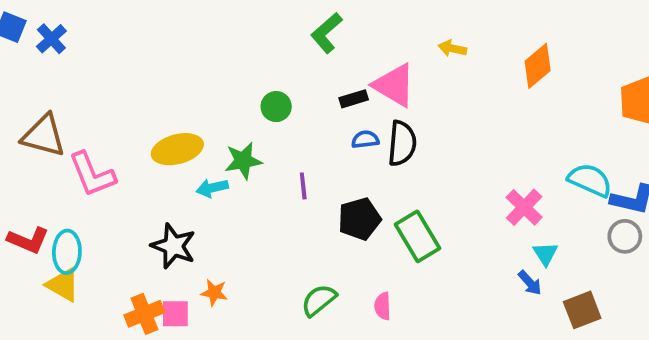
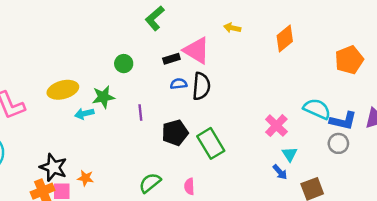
black star: (173, 246) -> (53, 167), moved

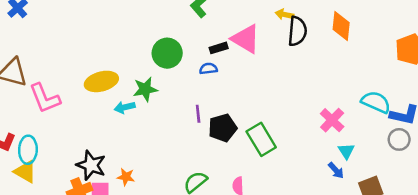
orange diamond: (285, 38) -> (341, 26), turned -44
green circle: (124, 64) -> (167, 53), size x1.5
blue semicircle: (179, 84) -> (208, 69), moved
black semicircle: (201, 86) -> (297, 31), moved
purple line: (140, 112) -> (198, 114), moved

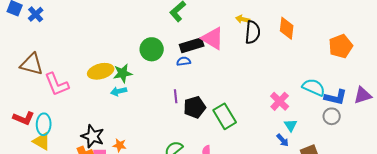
black rectangle: (219, 48) -> (192, 45), size x1.6
green star: (145, 89) -> (123, 73), moved

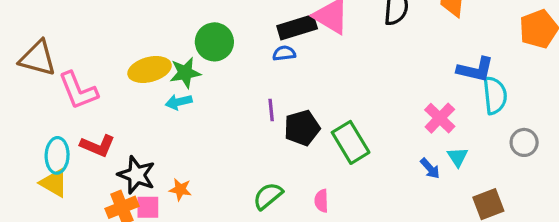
green circle: (152, 49) -> (214, 42), moved
cyan semicircle: (314, 87) -> (495, 95), turned 60
blue L-shape: (336, 97) -> (475, 69), moved
red L-shape: (24, 118) -> (98, 146), moved
blue arrow: (283, 140) -> (430, 168), moved

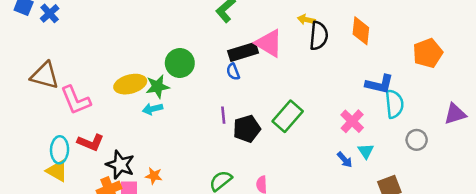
blue semicircle: (284, 53) -> (233, 72), turned -105
green rectangle: (351, 142) -> (288, 116), moved, turned 72

